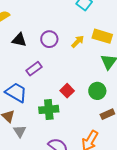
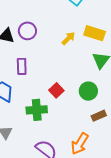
purple circle: (49, 39) -> (27, 31), moved
purple rectangle: (34, 69) -> (22, 66), turned -56

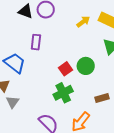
green circle: (88, 91) -> (86, 66), moved
green cross: (37, 110) -> (63, 93), moved, turned -30

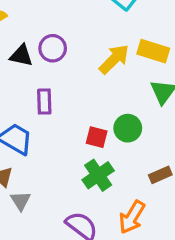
yellow arrow: (83, 22) -> (114, 59), size x1.5
red square: (65, 69) -> (97, 137), turned -32

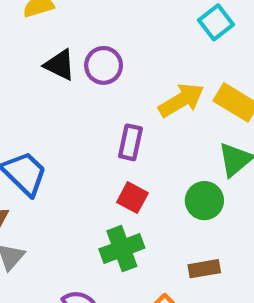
purple rectangle: (44, 102) -> (130, 142), moved
green circle: (128, 128) -> (204, 201), moved

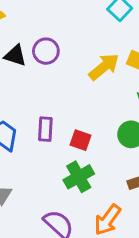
purple rectangle: (130, 142) -> (45, 129), moved

